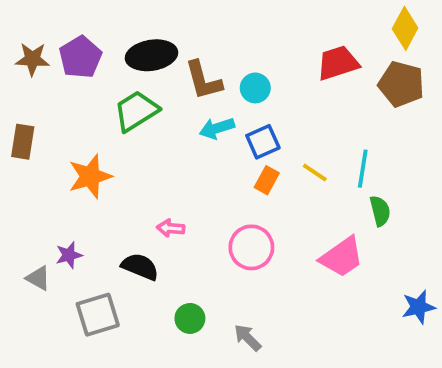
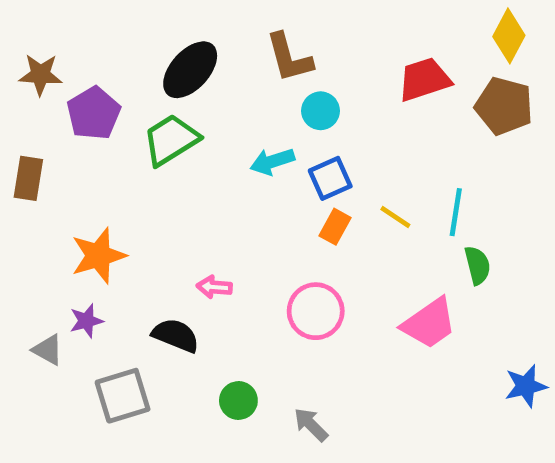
black ellipse: (151, 55) -> (190, 70), turned -39
purple pentagon: (80, 57) -> (94, 113), moved
brown L-shape: (203, 80) -> (289, 58), moved
orange star: (90, 176) -> (98, 256), moved

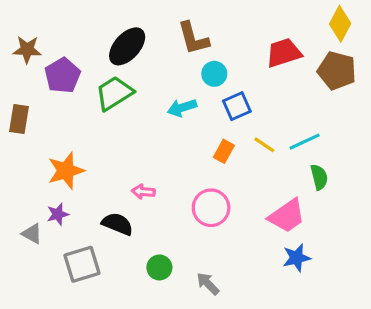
blue square: (330, 178) -> (237, 106), moved
cyan line: (456, 212) -> (305, 142), turned 56
blue star: (526, 386) -> (297, 258), moved

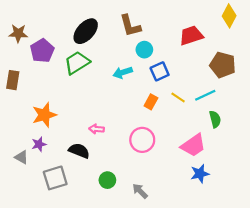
brown pentagon: (337, 71) -> (223, 65), moved

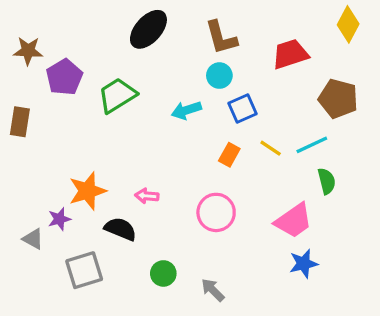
brown L-shape: (130, 26) -> (221, 38), moved
black ellipse: (86, 31) -> (148, 29), moved
orange star: (44, 115) -> (87, 191), moved

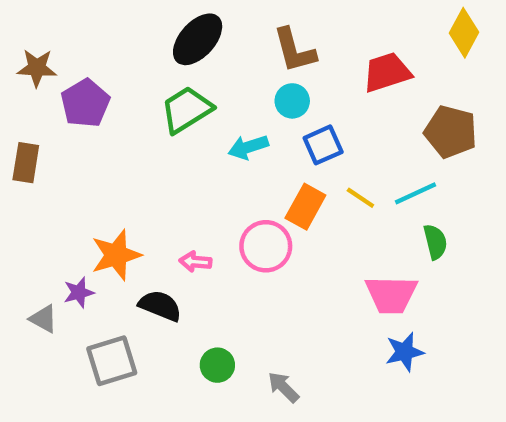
green trapezoid: (117, 95) -> (187, 110), moved
orange rectangle: (229, 155) -> (305, 207), size x1.4
pink circle: (216, 212) -> (266, 246), moved
pink trapezoid: (294, 221) -> (391, 295), turned 36

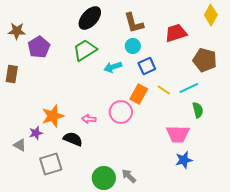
green circle: (217, 365) -> (104, 178), moved, size x1.5

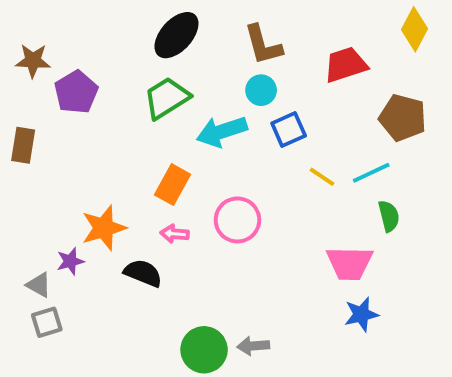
cyan arrow: (113, 67) -> (222, 131), size x1.4
orange rectangle: (139, 94) -> (173, 185), moved
gray square: (51, 164) -> (47, 322), moved, size x0.7
gray arrow: (129, 176) -> (253, 346), turned -49

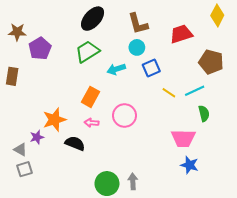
cyan arrow: (222, 131) -> (116, 69), size x0.7
blue star: (361, 314) -> (189, 165), turned 30
gray arrow: (253, 346) -> (133, 182), turned 91

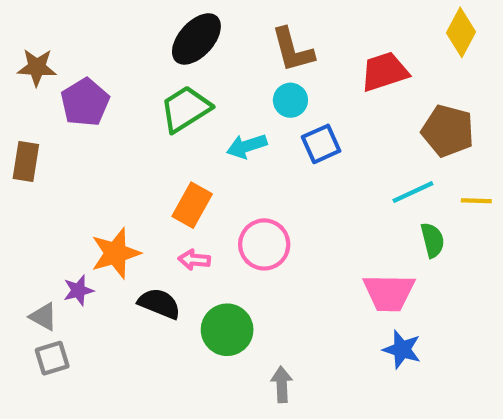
yellow line: (169, 93) -> (476, 201), moved, turned -32
green circle: (107, 184) -> (227, 330), moved

